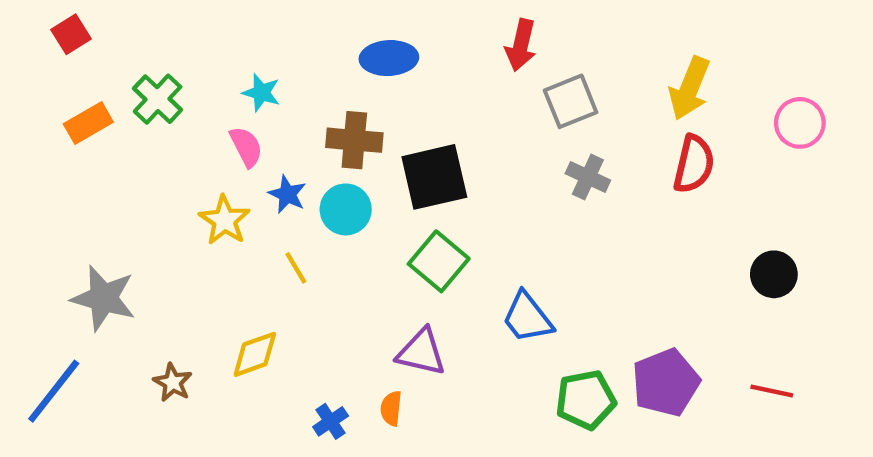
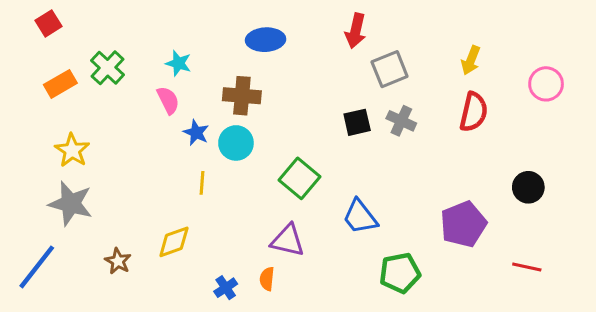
yellow arrow: (690, 88) -> (471, 60), size x0.7
black square: (434, 177) -> (357, 122), moved, size x0.6
yellow star: (225, 220) -> (72, 150), moved
yellow line: (296, 268) -> (202, 183), turned 35
purple pentagon: (666, 382) -> (463, 224), moved

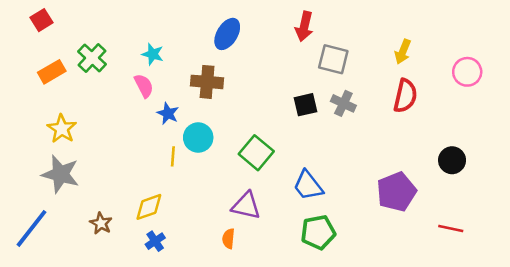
blue ellipse: (266, 40) -> (227, 34), turned -56
gray square: (390, 69) -> (333, 59), turned 36
cyan circle: (236, 143) -> (198, 138), moved
green pentagon: (400, 273) -> (318, 232), moved
blue cross: (226, 288) -> (155, 241), moved

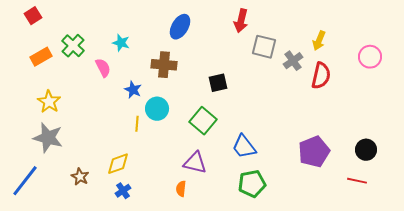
pink semicircle: (144, 86) -> (103, 68), moved
gray cross: (343, 103) -> (293, 61), moved, turned 30
black square: (306, 105) -> (218, 83), moved
black circle: (452, 160) -> (366, 150), moved

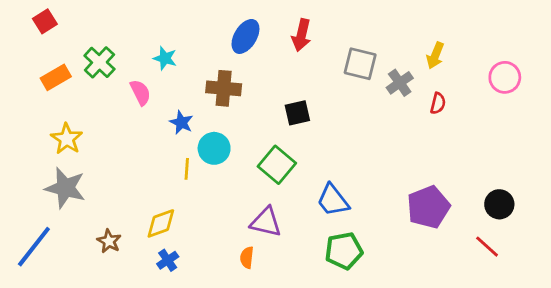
red arrow: (241, 21) -> (301, 35), moved
red semicircle: (321, 76) -> (438, 103), size x0.6
red line: (357, 181) -> (487, 247), turned 30

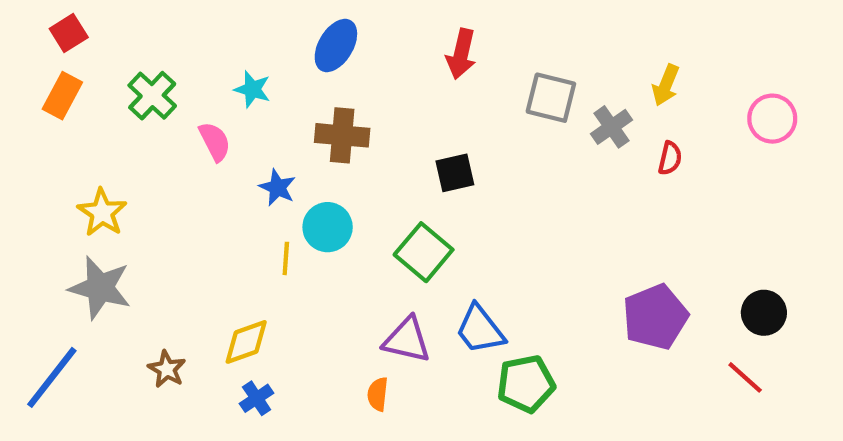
blue ellipse: (245, 36) -> (336, 46), moved
orange rectangle: (56, 77) -> (62, 96), moved, turned -32
blue trapezoid: (333, 200) -> (480, 329), moved

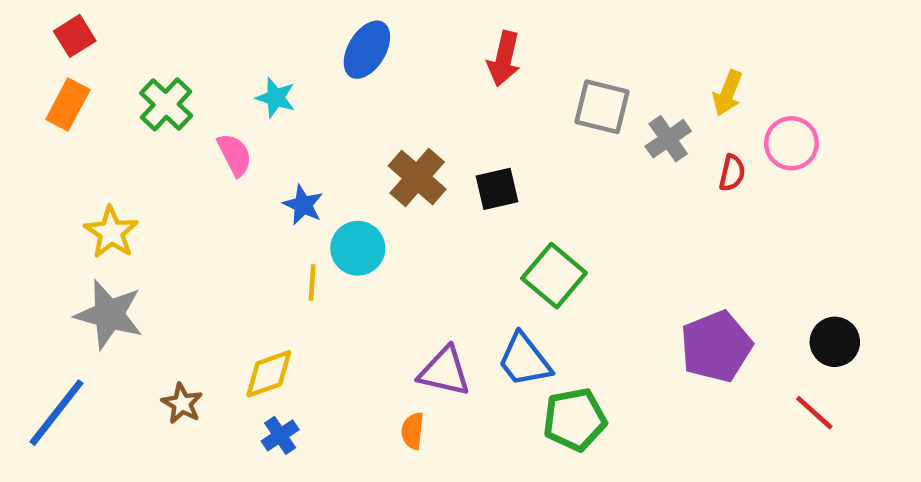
pink circle: (772, 119) -> (791, 143), moved
brown cross: (342, 135) -> (417, 178), moved, turned 36
green square: (424, 252) -> (554, 276), moved

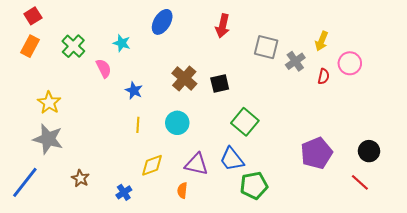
cyan circle: (358, 248) -> (177, 123), moved
yellow diamond: (269, 374) -> (152, 165), moved

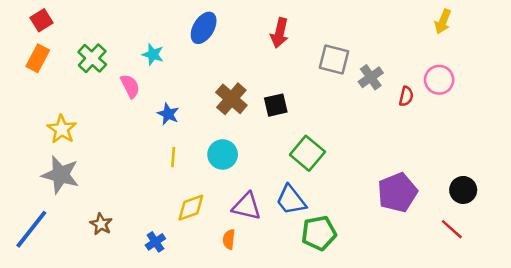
yellow arrow: (322, 41) -> (443, 22), moved

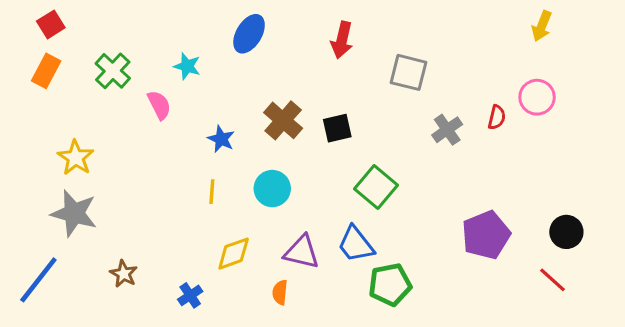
gray cross: (371, 77) -> (447, 130), moved
blue star: (168, 114) -> (221, 139), moved

